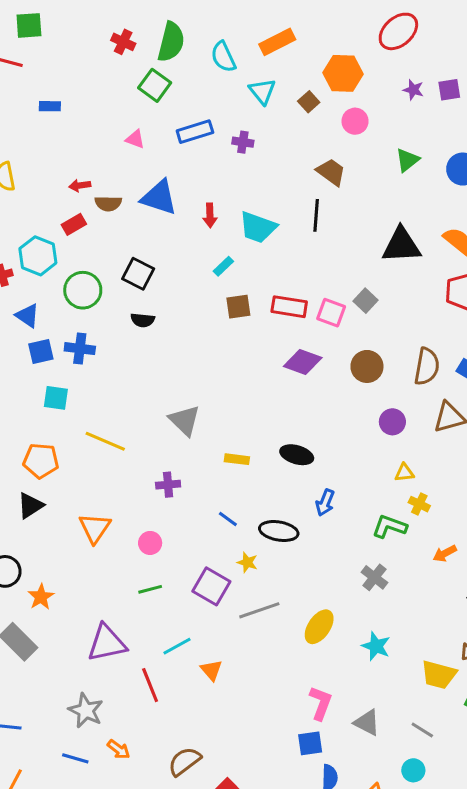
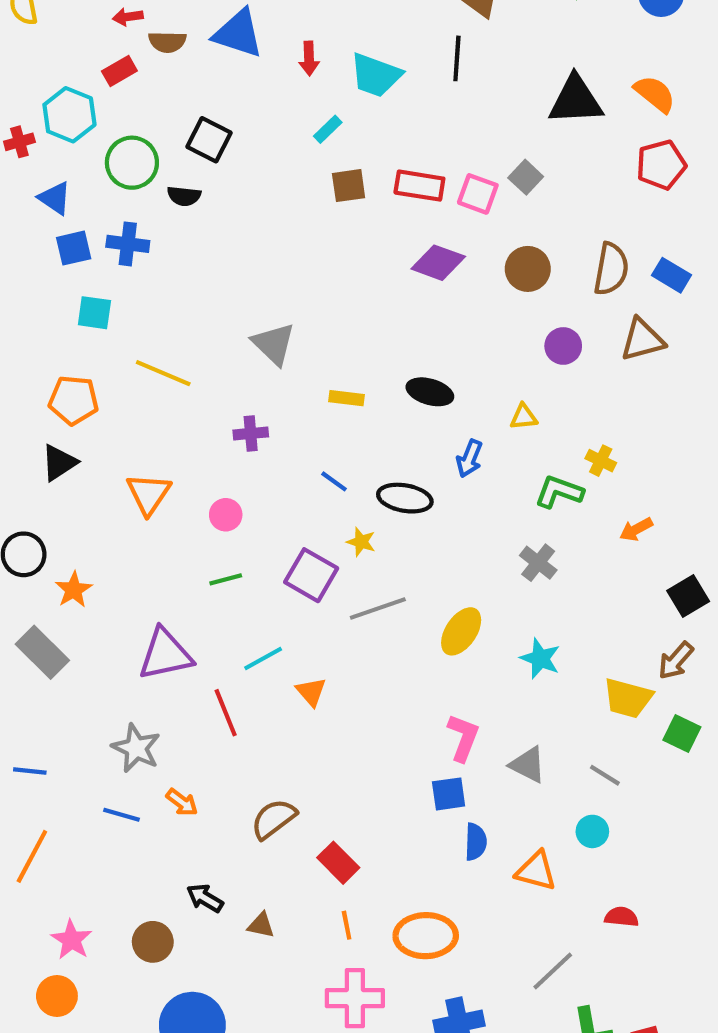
black semicircle: (143, 320) -> (184, 196), moved
yellow triangle: (404, 473) -> (524, 417), moved

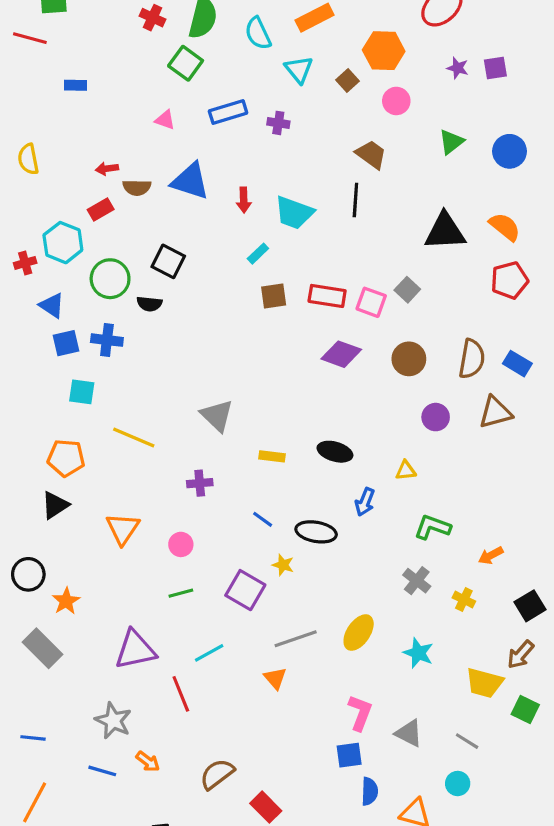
yellow cross: (601, 461) -> (464, 599), moved
gray line: (378, 609) -> (296, 639), moved
orange triangle: (311, 692) -> (275, 678), moved

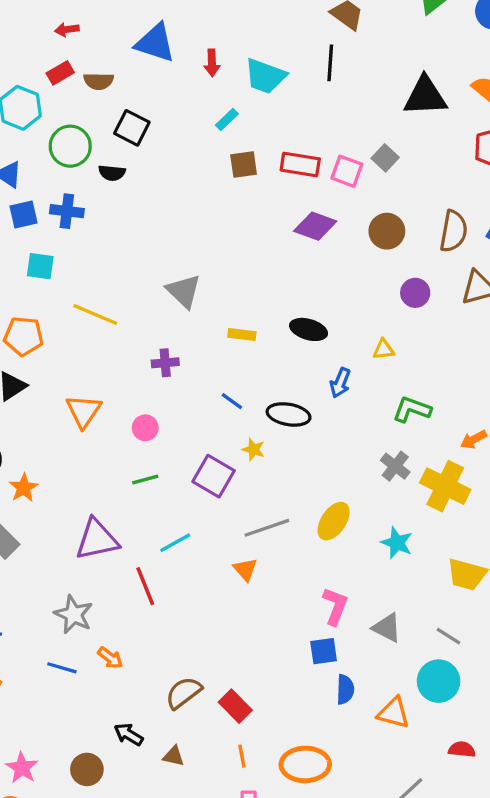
brown semicircle: (137, 187) -> (99, 81), moved
yellow cross: (464, 599) -> (445, 486), size x2.0
brown semicircle: (217, 774) -> (184, 693), moved
cyan circle: (458, 783) -> (439, 681), size x1.6

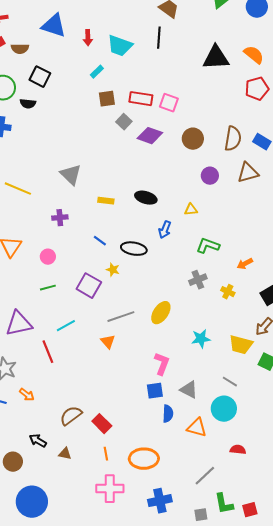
gray square: (385, 158) -> (124, 122), moved
gray cross: (395, 466) -> (198, 280), turned 30
yellow cross: (445, 486) -> (228, 292), size x0.5
cyan star: (397, 543) -> (201, 339), moved, turned -30
gray triangle: (387, 628) -> (189, 390), moved

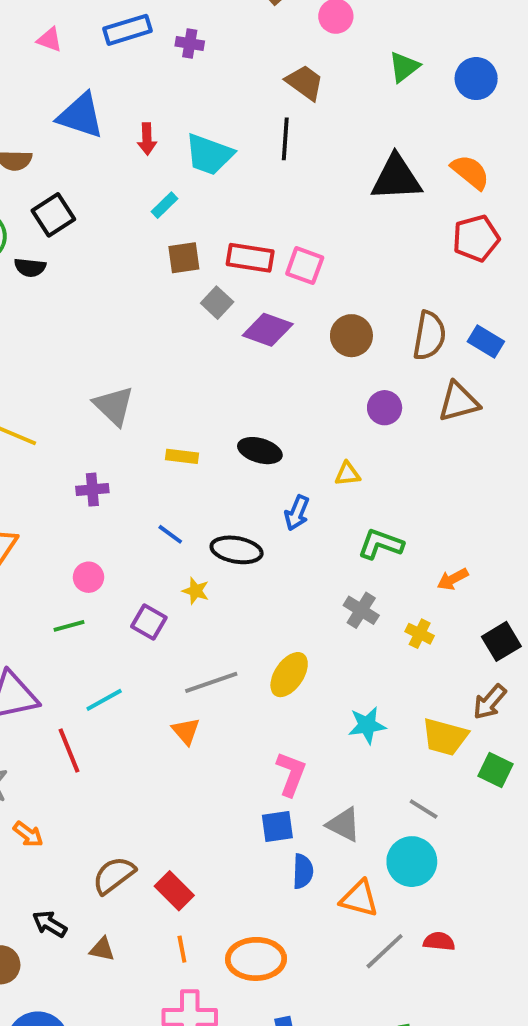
black square: (40, 77) -> (53, 215), turned 30
pink circle: (48, 257) -> (88, 577), moved
gray cross: (198, 280) -> (361, 610), turned -36
purple square: (89, 286) -> (149, 622), size x0.7
gray line: (205, 476) -> (385, 951), moved

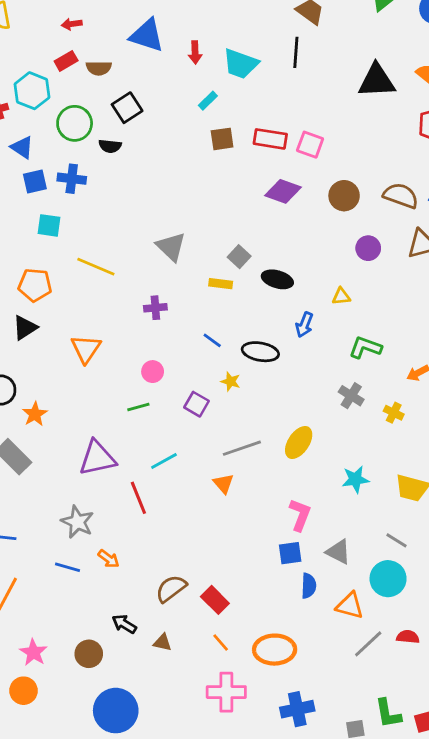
gray square: (217, 303) -> (239, 257), moved
brown semicircle: (429, 336) -> (401, 196), turned -80
orange line: (182, 949) -> (221, 642), turned -30

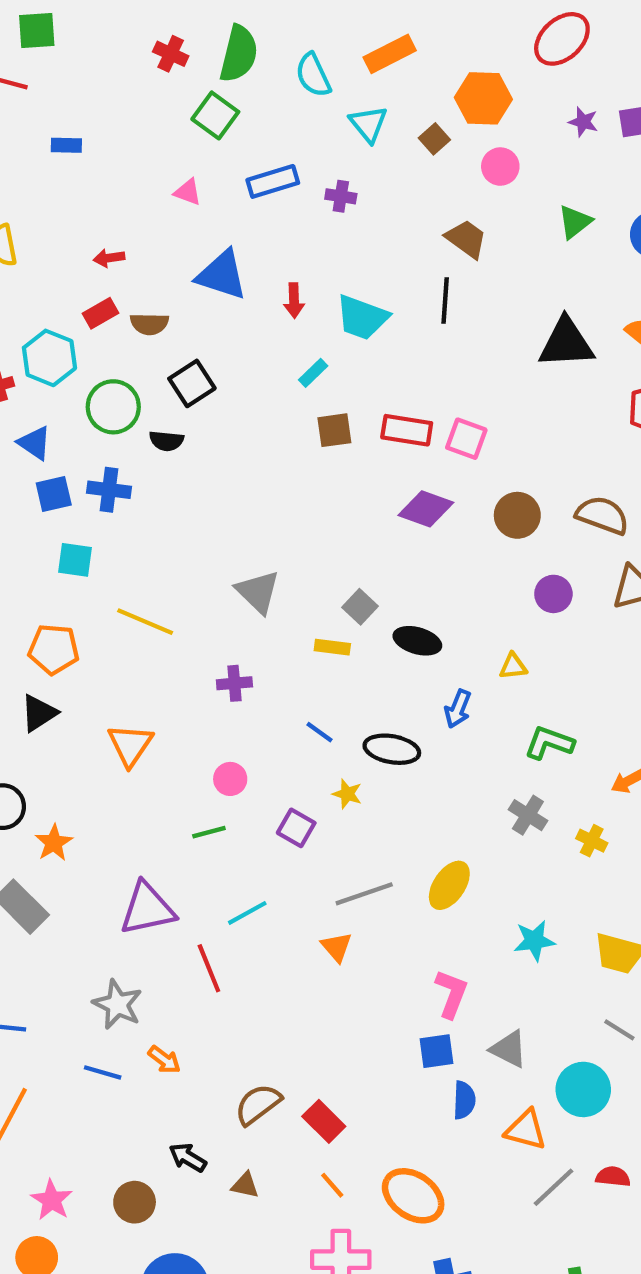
gray line: (397, 540) -> (619, 1030), moved
orange ellipse: (275, 650) -> (413, 1196), turned 36

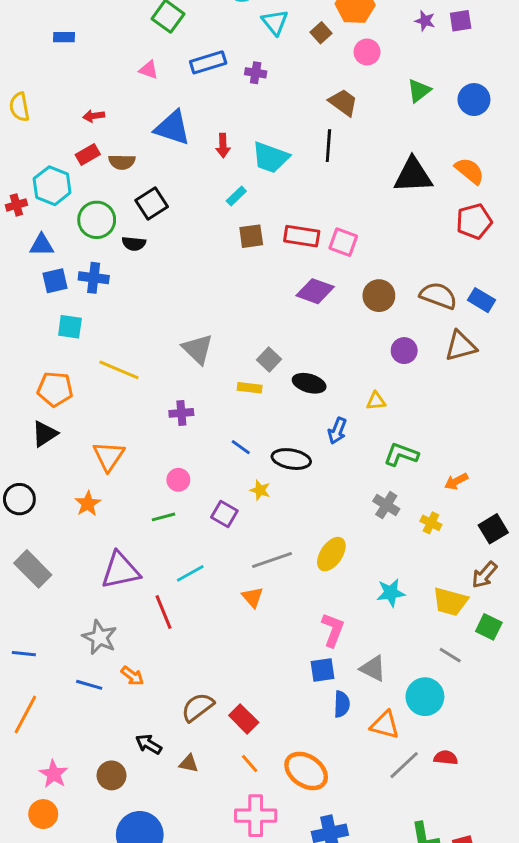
blue triangle: (35, 443) -> (42, 245), turned -35
orange star: (54, 843) -> (88, 504), moved

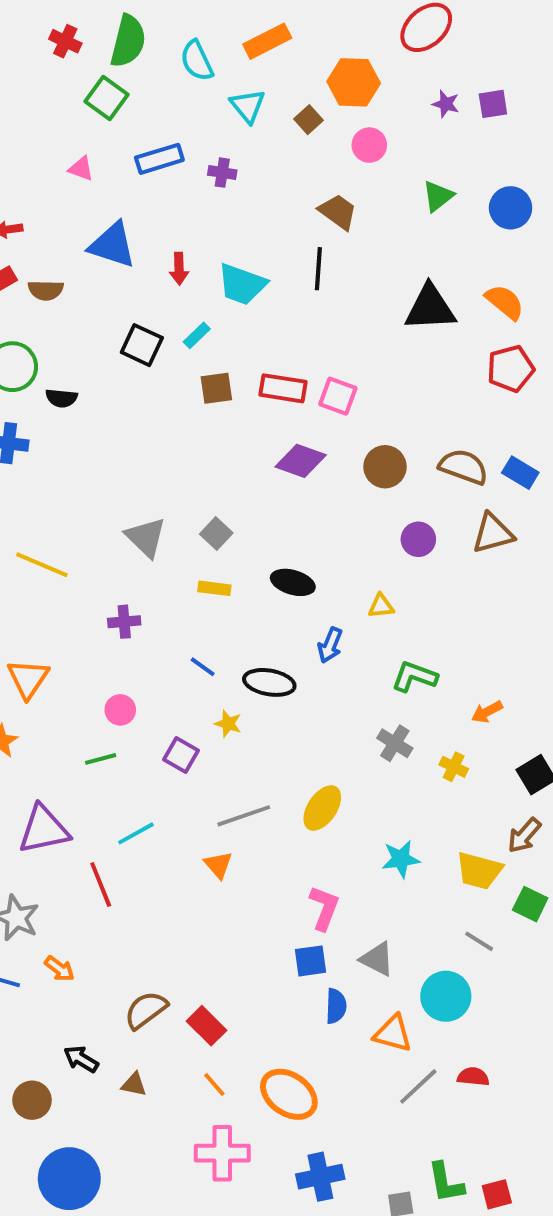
black square: (152, 204) -> (142, 345), moved, turned -32
gray square: (269, 359) -> (216, 533), moved

